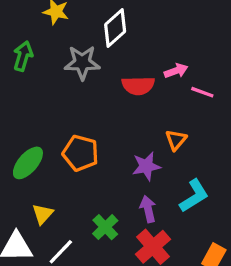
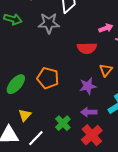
green arrow: (23, 56) -> (13, 19), turned 90
red semicircle: (138, 86) -> (87, 48), moved
purple arrow: (148, 209) -> (89, 112), turned -77

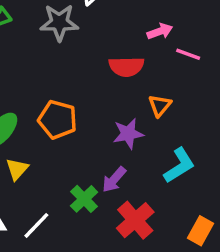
purple arrow: (89, 112) -> (114, 180), moved, turned -49
yellow triangle: (25, 115) -> (17, 169), moved

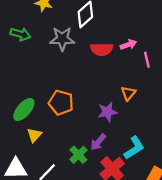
pink line: (188, 54) -> (147, 60), turned 56
red semicircle: (126, 67) -> (102, 49), moved
cyan L-shape: (179, 165) -> (134, 148), moved

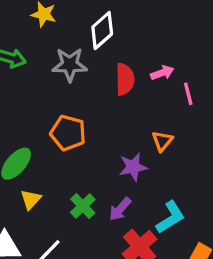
red semicircle: (102, 49) -> (125, 79), turned -90
orange pentagon: (61, 103) -> (68, 133), moved
green cross: (78, 155) -> (83, 206), moved

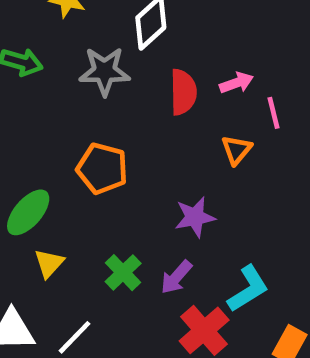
orange triangle: (162, 141) -> (236, 150), moved

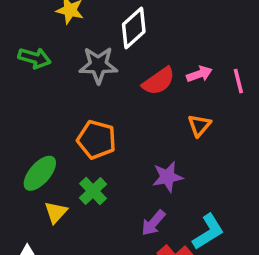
red semicircle: (183, 92) -> (159, 81), turned 56
pink line: (273, 113) -> (238, 81), moved
green cross: (123, 273) -> (93, 191), moved

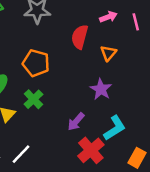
red semicircle: (159, 81) -> (80, 37), moved, turned 140
purple star: (167, 177) -> (101, 89), moved, turned -30

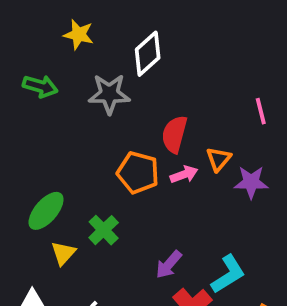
pink arrow: (108, 17) -> (184, 174), moved
orange pentagon: (36, 63) -> (138, 173), moved
purple star: (101, 89) -> (251, 182), moved, turned -30

